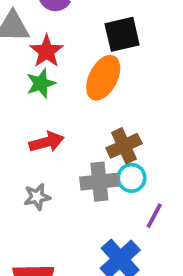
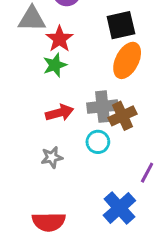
orange ellipse: (103, 78) -> (127, 60), moved
cyan circle: (132, 178) -> (98, 142), moved
gray cross: (99, 182) -> (103, 107), moved

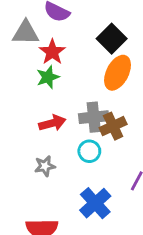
black square: (121, 25) -> (112, 39), turned -32
blue cross: (119, 208) -> (95, 203), moved

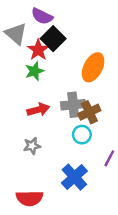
gray triangle: (26, 33) -> (16, 34), turned 40
black square: (112, 39) -> (53, 39), moved
cyan circle: (89, 151) -> (82, 135), moved

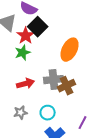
cyan circle: (82, 135) -> (48, 113), moved

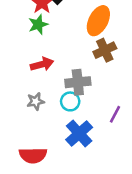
gray cross: (54, 80) -> (78, 82), moved
brown cross: (67, 86) -> (105, 50), moved

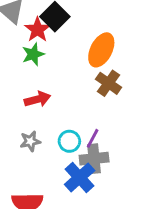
brown cross: (105, 50) -> (109, 83), turned -30
gray cross: (78, 82) -> (94, 159), moved
purple line: (115, 114) -> (93, 138), moved

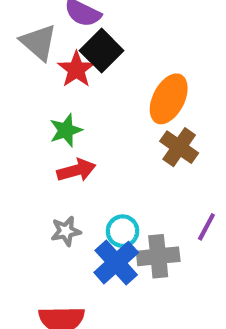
green star: (33, 54) -> (66, 130), moved
purple line: (93, 138) -> (206, 227), moved
blue cross: (80, 177) -> (116, 263), moved

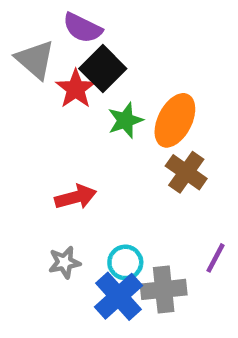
green star: (66, 130) -> (125, 120), moved

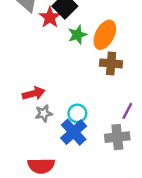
brown cross: (186, 172) -> (111, 63), turned -30
red arrow: (76, 197) -> (34, 93), moved
gray cross: (164, 289) -> (117, 137), moved

